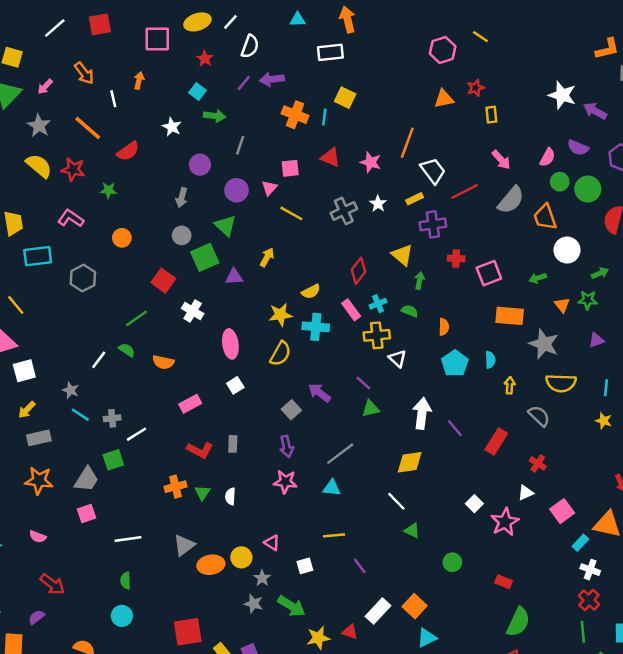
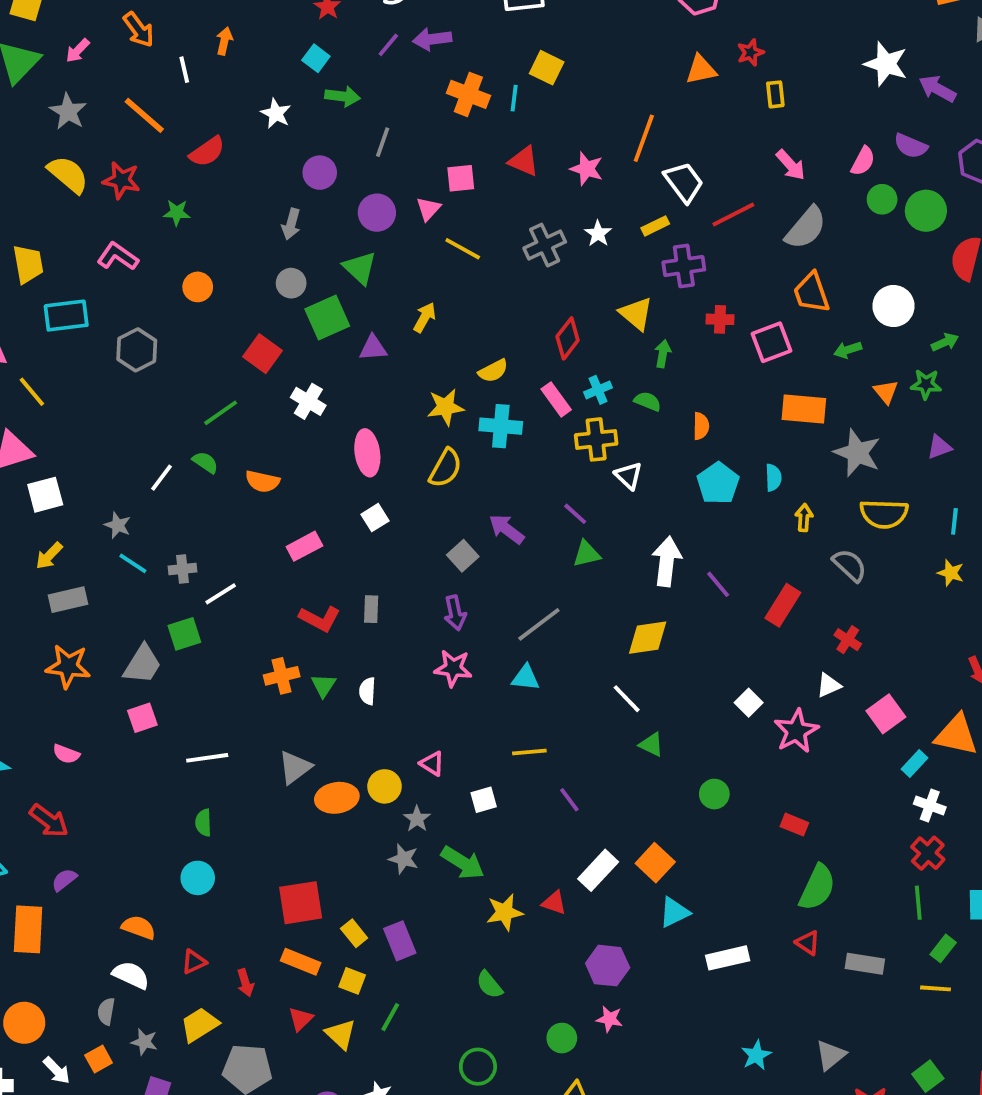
orange trapezoid: (545, 217) -> (812, 293), moved
red arrow: (52, 584) -> (49, 821), moved

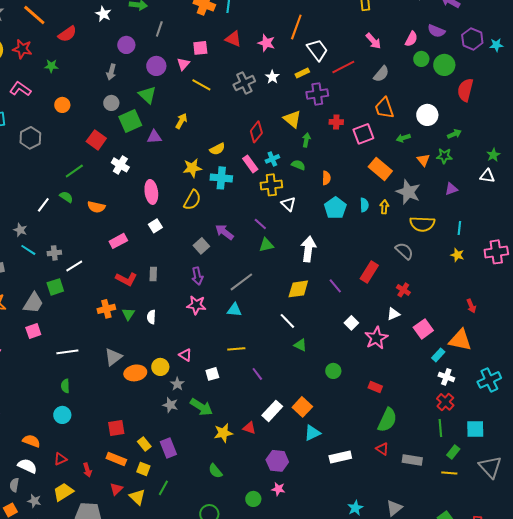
gray semicircle: (806, 228) -> (381, 74), size x0.7
orange rectangle: (804, 409) -> (380, 169), turned 35
yellow arrow: (804, 518) -> (384, 207), moved
purple line: (718, 584) -> (335, 286), moved
red square: (301, 903) -> (116, 428), size x0.7

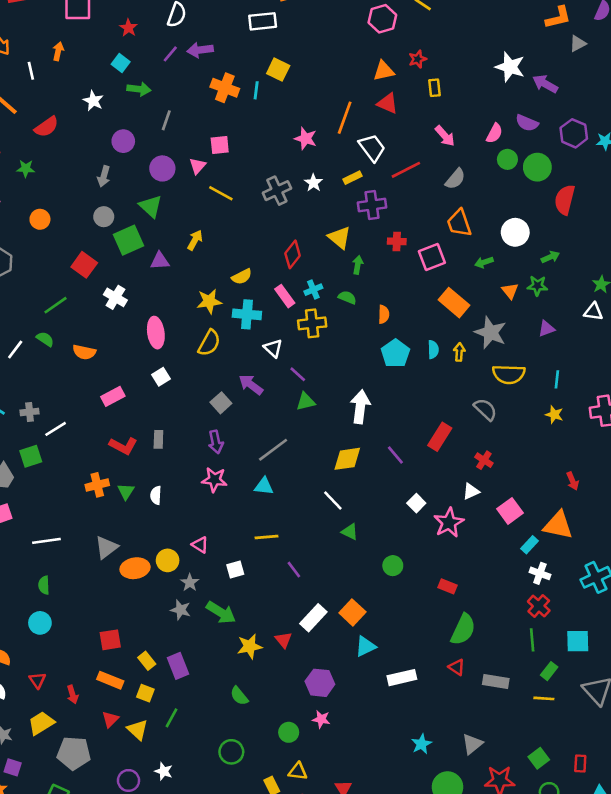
red triangle: (233, 39) -> (388, 103), moved
white triangle: (288, 204) -> (273, 348), moved
red triangle: (249, 428) -> (283, 640), turned 32
red triangle: (60, 459) -> (37, 680), turned -40

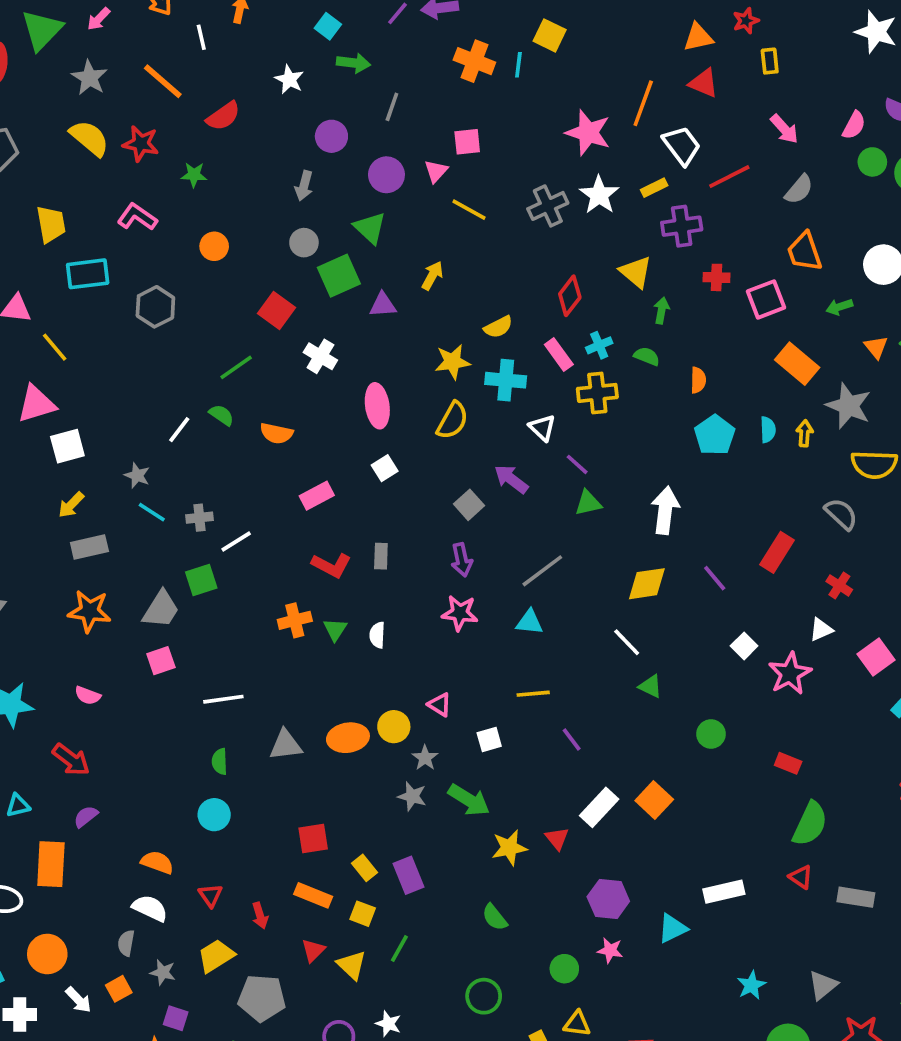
pink star: (306, 139) -> (588, 133), size x1.4
white star: (313, 183) -> (599, 195), size x1.5
gray triangle: (106, 547) -> (286, 745), moved, turned 30
cyan triangle: (365, 646) -> (673, 928), moved

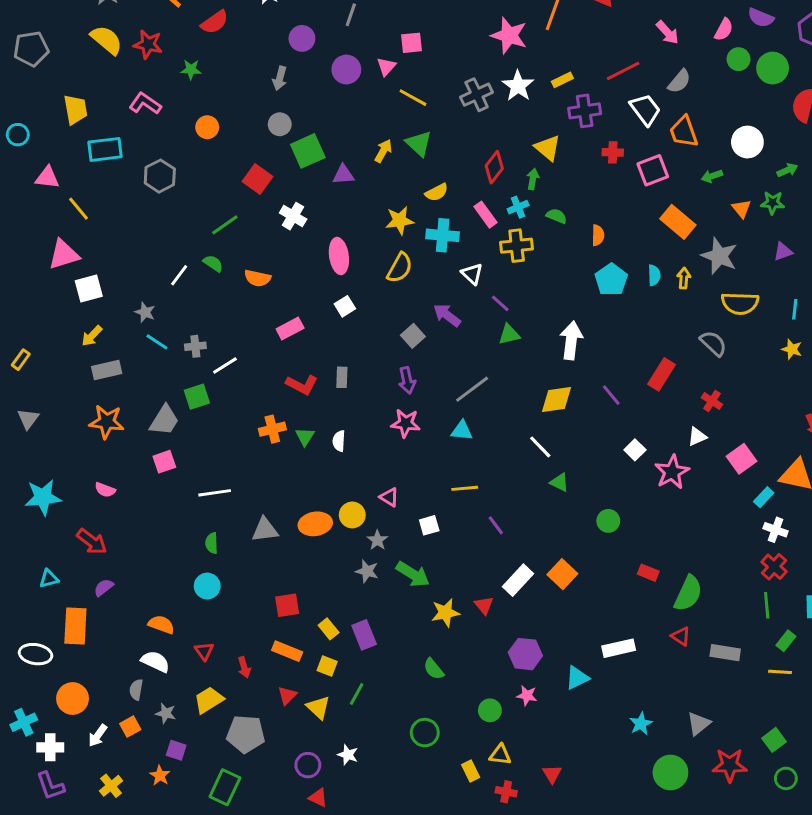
white trapezoid: (682, 145) -> (645, 109), moved
green triangle: (370, 228) -> (419, 143), moved
green arrow: (661, 310) -> (533, 179), moved
red rectangle: (788, 763) -> (648, 573), moved
white arrow: (78, 1000) -> (98, 735), turned 80

